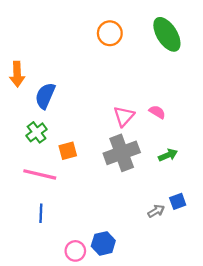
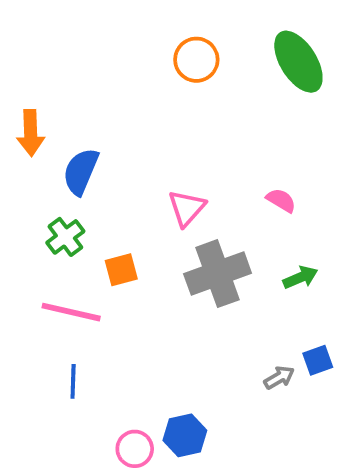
pink triangle: (124, 116) -> (187, 208), moved

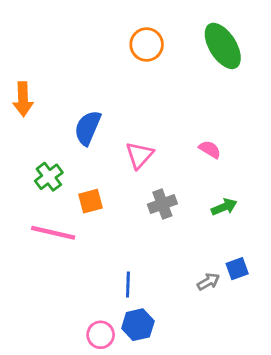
blue semicircle: (81, 171) -> (88, 128), moved
gray cross: (218, 274) -> (162, 204), size x0.6
blue line: (73, 381) -> (128, 284), moved

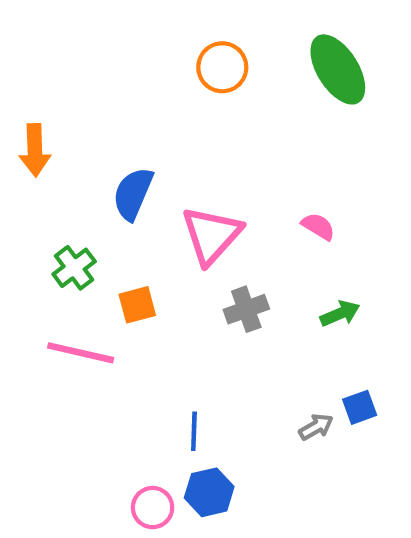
pink triangle: (139, 155) -> (211, 235), size x1.4

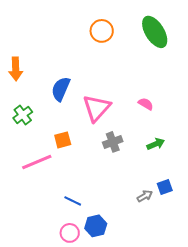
green cross: (74, 268) -> (23, 115), moved
pink line: (81, 353) -> (37, 162), turned -36
blue line: (194, 431) -> (73, 201), moved, turned -66

